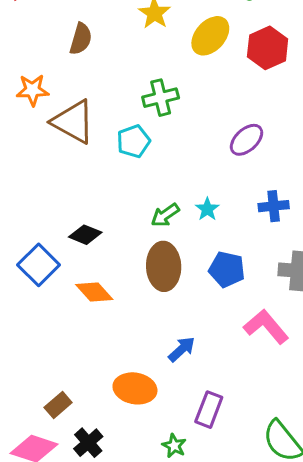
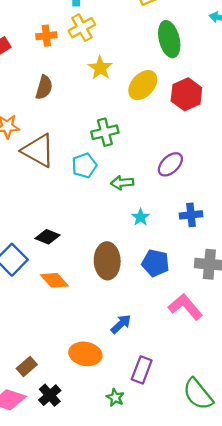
green arrow: (165, 215) -> (122, 183), moved, turned 30

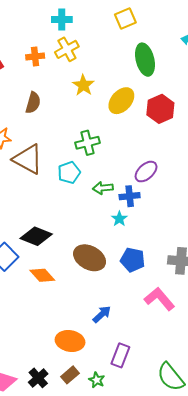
blue cross: (191, 215) -> (130, 196), moved
black diamond: (47, 237) -> (36, 236), size x1.4
brown ellipse: (107, 261) -> (90, 258), turned -60
brown rectangle: (27, 366) -> (70, 375), moved

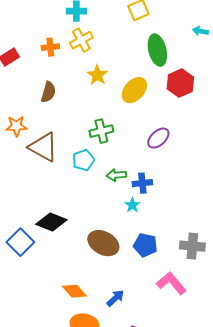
red hexagon: (160, 109) -> (180, 83), moved
purple ellipse: (146, 172) -> (158, 138), moved
orange diamond: (42, 275) -> (74, 291), moved

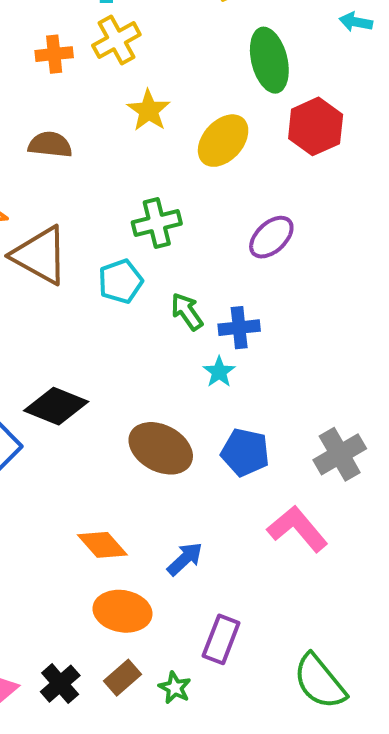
brown semicircle: (48, 92) -> (50, 145), turned -100
green arrow: (116, 175) -> (187, 312), turned 60
gray cross: (192, 246) -> (340, 454), turned -35

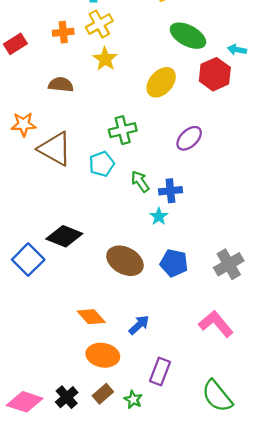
cyan arrow: (356, 22) -> (237, 50), moved
green ellipse: (269, 60) -> (188, 36), turned -48
yellow star: (149, 110) -> (105, 59), moved
pink L-shape: (297, 529) -> (216, 324), moved

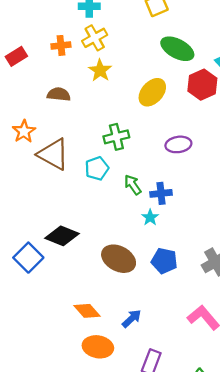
orange star: (24, 124) -> (24, 131), turned -30
purple ellipse: (189, 138) -> (178, 144), turned 35

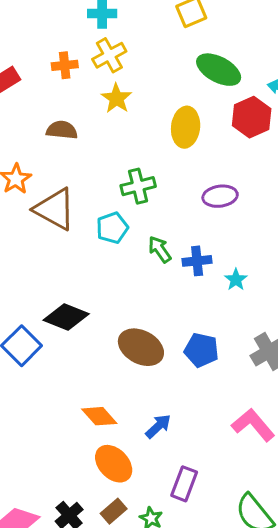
yellow ellipse: (152, 92) -> (186, 127), turned -36
cyan star: (150, 217) -> (236, 280), moved
orange ellipse: (98, 347) -> (114, 464), turned 36

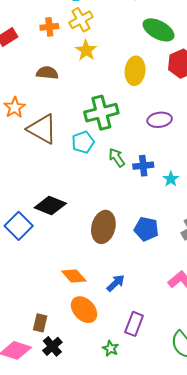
green cross: (138, 186) -> (101, 113), size x1.4
brown ellipse: (141, 347) -> (103, 227), turned 76
brown rectangle: (114, 511) -> (40, 323), moved, turned -36

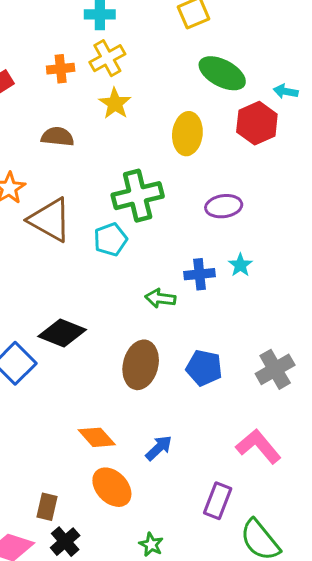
green arrow: (117, 158) -> (160, 298), moved, turned -48
cyan star: (171, 179) -> (240, 265), moved
purple rectangle: (134, 324) -> (218, 501), moved

